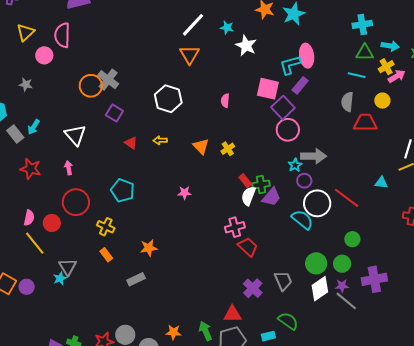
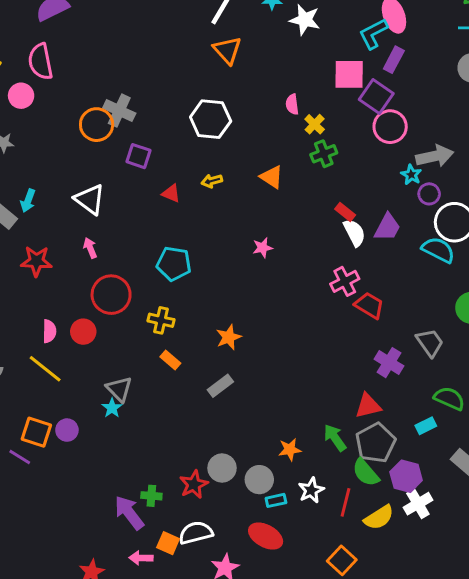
yellow cross: (228, 149) -> (315, 124), moved
green cross: (261, 184) -> (324, 154), moved
white semicircle: (248, 196) -> (354, 233), turned 144
yellow line: (35, 243) -> (45, 369), moved

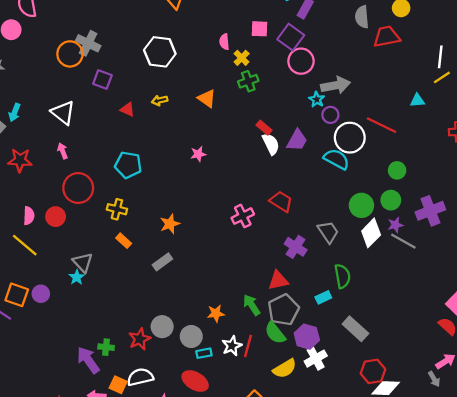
pink square: (349, 74) -> (260, 29), moved, size x0.7
pink cross: (345, 281) -> (243, 216), moved
green semicircle: (449, 398) -> (342, 276), turned 55
red line: (346, 502) -> (248, 346), moved

